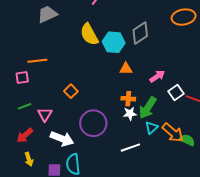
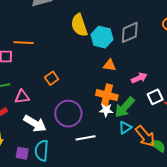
orange cross: (128, 99) -> (107, 95), size x1.5
pink triangle: (45, 114) -> (22, 97), turned 42
white line: (130, 148) -> (86, 138), moved

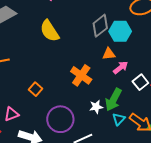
cyan hexagon: (102, 37) -> (120, 31), moved
orange triangle: (110, 65) -> (109, 54), moved
orange cross: (107, 95) -> (81, 75), moved, turned 35

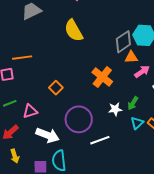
gray diamond: (100, 26) -> (123, 42), moved
green arrow: (113, 100) -> (133, 103), size x0.6

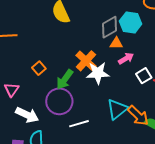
green arrow: (133, 103) -> (65, 79), moved, size x1.5
white star: (115, 109) -> (98, 73), moved, size x1.6
pink triangle: (30, 111) -> (12, 90), turned -42
cyan triangle: (137, 123) -> (117, 109), size x1.6

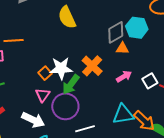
pink arrow: (126, 58) -> (124, 76), moved
white star: (98, 73) -> (61, 68), moved
pink triangle: (12, 90) -> (43, 95), moved
cyan triangle: (117, 109) -> (123, 114), turned 30

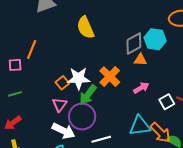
orange line: (14, 40) -> (32, 50), turned -66
white square: (150, 81) -> (167, 102), moved
white arrow: (33, 120) -> (64, 131), moved

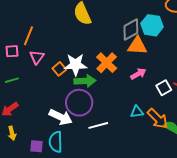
orange triangle: (140, 60) -> (137, 46), size x1.5
green arrow: (88, 95) -> (85, 81), turned -130
pink triangle: (60, 105) -> (37, 57), moved
cyan triangle: (140, 126) -> (137, 112), size x0.6

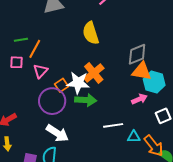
cyan hexagon: (152, 25) -> (154, 82), moved
orange cross: (107, 63) -> (94, 73), moved
green line: (12, 80) -> (21, 40), moved
purple circle: (79, 103) -> (52, 101), moved
white line: (98, 125) -> (113, 125), moved

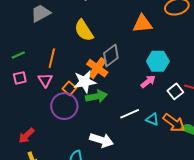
orange line: (35, 49) -> (52, 58), moved
gray diamond: (137, 54) -> (111, 56), moved
orange triangle: (142, 71) -> (142, 24), moved
white arrow: (57, 133) -> (101, 140), moved
cyan triangle: (134, 137) -> (152, 119), turned 40

